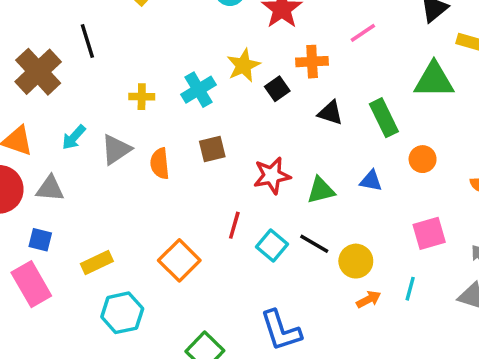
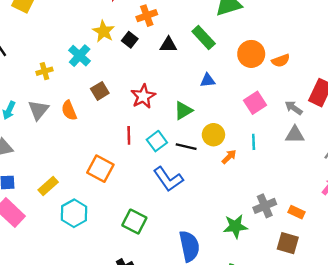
orange circle: (423, 159) -> (251, 54), moved, size x1.5
green triangle: (321, 190) -> (183, 111), moved
black line: (314, 244) -> (186, 147), moved
cyan square: (272, 246) -> (157, 141), turned 30
blue L-shape: (281, 331) -> (168, 179), moved

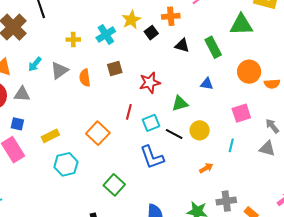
orange arrow: (229, 157) -> (206, 168), moved

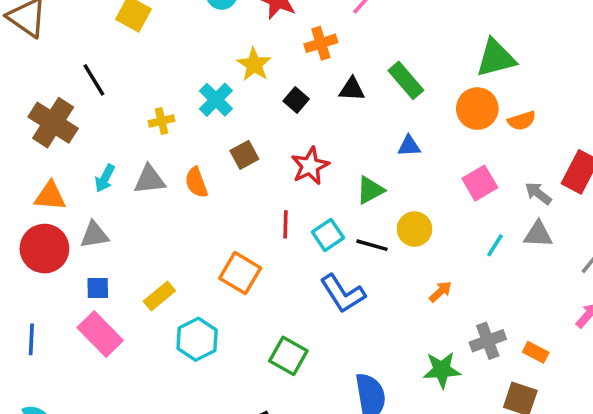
green triangle: (241, 25) -> (496, 58), moved
black square: (151, 33) -> (296, 100), moved
gray triangle: (59, 70) -> (150, 180), turned 42
cyan line: (231, 145) -> (495, 245), moved, turned 32

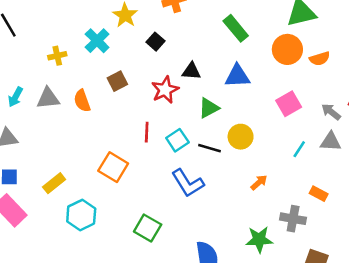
black triangle: (352, 89) -> (191, 71), moved
blue triangle: (409, 146) -> (237, 76), size x1.5
gray cross: (488, 341) -> (293, 219), turned 30
orange rectangle: (536, 352) -> (319, 194), moved

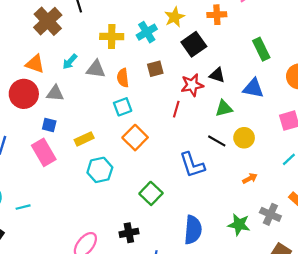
black square: (155, 42) -> (194, 44), size x1.6
yellow cross: (57, 56) -> (112, 36), size x1.5
red line: (147, 132) -> (176, 109), moved
cyan square: (177, 140) -> (123, 107), moved

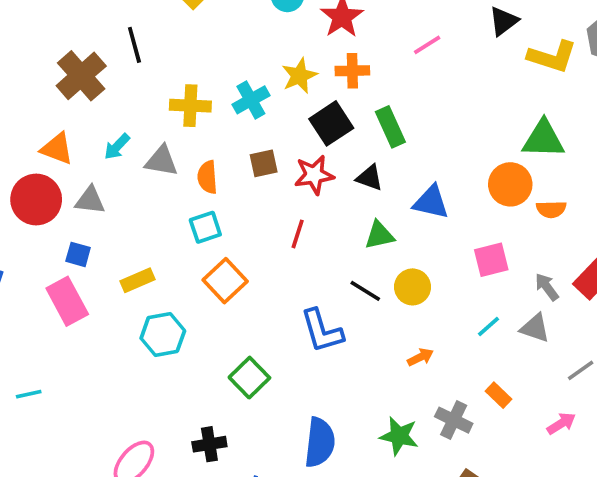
orange cross: (217, 15) -> (352, 71), moved
green rectangle: (261, 49) -> (390, 127), moved
red star: (192, 85) -> (314, 175), moved

